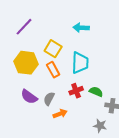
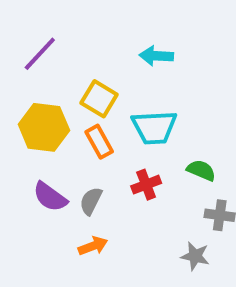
cyan trapezoid: (80, 63) -> (154, 127), turned 85
green semicircle: (96, 92) -> (201, 170), moved
orange arrow: (60, 114) -> (93, 246), moved

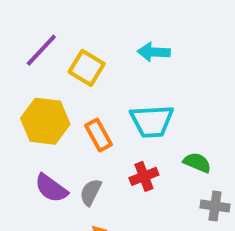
yellow square: (99, 99) -> (87, 68), moved

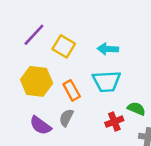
cyan arrow: (154, 52) -> (108, 49), moved
red cross: (144, 176) -> (114, 122), moved
gray semicircle: (91, 192) -> (66, 118), moved

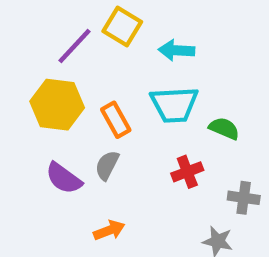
purple line: (34, 35) -> (75, 46), moved
yellow square: (64, 46) -> (122, 27), moved
green semicircle: (136, 109) -> (224, 128), moved

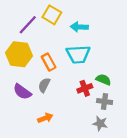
green semicircle: (224, 128) -> (103, 80), moved
gray cross: (244, 198) -> (105, 102), moved

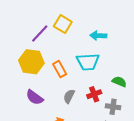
cyan arrow: (79, 27) -> (98, 36), moved
green semicircle: (103, 80) -> (119, 82), moved
gray semicircle: (44, 85) -> (69, 96), moved

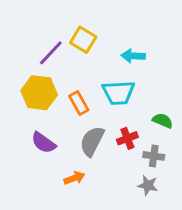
gray semicircle: (69, 96) -> (92, 141), size x1.5

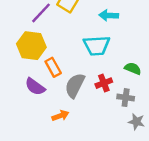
orange rectangle: (79, 103) -> (53, 67), moved
gray star: (148, 185) -> (136, 122), moved

